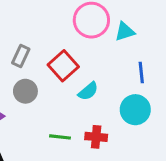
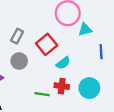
cyan triangle: (125, 32) -> (85, 30), moved
cyan circle: (135, 110) -> (89, 88), moved
red cross: (96, 137) -> (62, 86), moved

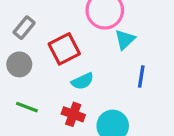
cyan triangle: (85, 30) -> (125, 40), turned -40
green line: (42, 94) -> (27, 107), moved

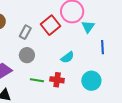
red square: (64, 49) -> (51, 25), moved
red cross: (73, 114) -> (57, 80), moved

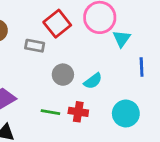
red square: (51, 25) -> (57, 24), moved
gray rectangle: (25, 32) -> (35, 46), turned 72
gray circle: (27, 55) -> (63, 75), moved

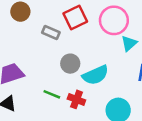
cyan semicircle: (93, 81) -> (95, 75), size x1.5

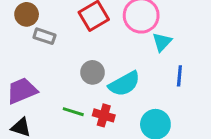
gray rectangle: (51, 33) -> (44, 36), moved

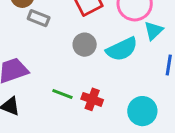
gray circle: (92, 72) -> (85, 45), moved
cyan semicircle: (124, 84) -> (122, 49), moved

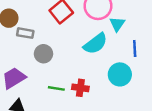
gray circle: (85, 45) -> (43, 54), moved
cyan circle: (142, 111) -> (120, 74), moved

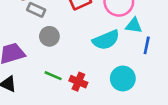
cyan triangle: (117, 24) -> (134, 26), turned 49
blue line: (135, 48) -> (147, 45), moved

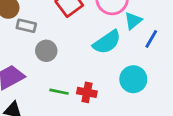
cyan triangle: (134, 26) -> (133, 21), turned -36
blue line: (147, 45) -> (151, 39), turned 30

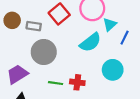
gray rectangle: (26, 26) -> (34, 26), moved
gray circle: (46, 51) -> (44, 52), size x1.5

